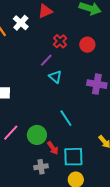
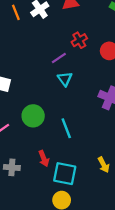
green circle: (37, 135) -> (33, 116), moved
gray cross: (41, 167) -> (12, 167), moved

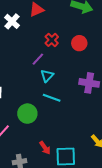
cyan triangle: (65, 79) -> (47, 76), turned 32
cyan line: (66, 128) -> (52, 98), moved, turned -36

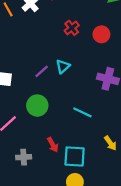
purple line: (38, 59) -> (42, 71), moved
cyan line: (52, 98) -> (82, 112), moved

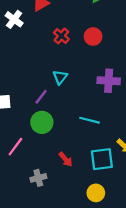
purple line: (42, 71) -> (41, 97), moved
cyan square: (75, 156) -> (102, 159), moved

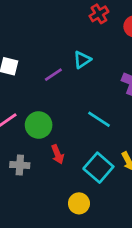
green circle: (42, 122) -> (39, 125), moved
cyan square: (102, 159) -> (98, 168), turned 30

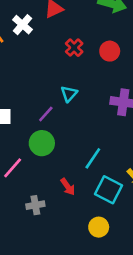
cyan line: (99, 119) -> (93, 158), moved, turned -75
green circle: (39, 125) -> (42, 143), moved

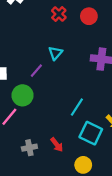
green circle: (42, 143) -> (23, 95), moved
red arrow: (68, 187) -> (57, 145), moved

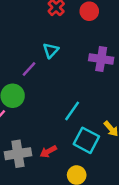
red arrow: (57, 145) -> (48, 152), turned 96
gray cross: (29, 148) -> (18, 154), size x1.5

